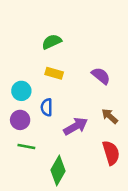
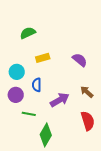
green semicircle: (52, 42) -> (28, 33), moved
yellow rectangle: (54, 73) -> (43, 58), turned -32
green line: (26, 146) -> (29, 114), moved

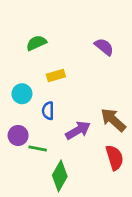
purple semicircle: (80, 60) -> (104, 47), moved
brown arrow: (87, 92) -> (113, 120), size x1.5
purple circle: (16, 95) -> (18, 135), moved

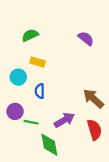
yellow rectangle: (56, 76) -> (38, 62), moved, turned 32
purple arrow: (78, 130) -> (64, 120), moved
green diamond: (60, 176) -> (49, 145), turned -40

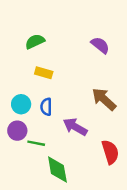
cyan circle: (18, 77) -> (21, 104), moved
brown arrow: (93, 99) -> (104, 99), moved
purple arrow: (64, 120) -> (75, 127), moved, turned -120

